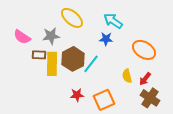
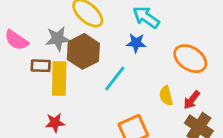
brown hexagon: (73, 59) -> (83, 51), moved
red star: (77, 95) -> (55, 123), moved

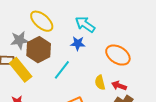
yellow rectangle: (59, 79) -> (21, 70), turned -40
red arrow: (192, 100) -> (119, 86), turned 72

